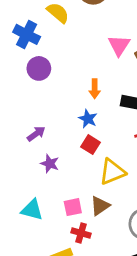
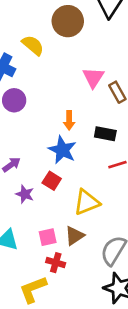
blue star: (88, 119) -> (62, 150), size x1.5
red square: (91, 145) -> (52, 181), moved

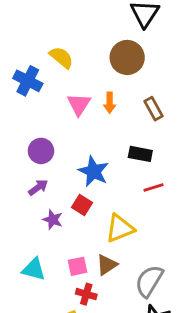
brown circle: (68, 21) -> (127, 57), moved
pink triangle: (93, 77) -> (79, 104), moved
purple circle: (14, 100) -> (41, 151), moved
orange arrow: (69, 120) -> (110, 103), moved

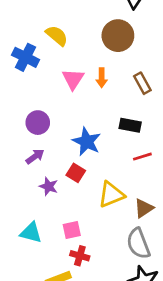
brown triangle: (107, 265) -> (144, 208), moved
gray semicircle: (149, 281) -> (138, 244), turned -52

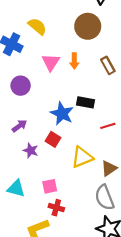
purple circle: (38, 123) -> (21, 86), moved
black rectangle: (130, 125) -> (85, 102), moved

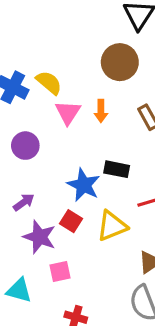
yellow semicircle: (37, 26) -> (49, 83), moved
purple star: (31, 151) -> (40, 237), size x1.5
yellow triangle: (82, 157) -> (112, 226), moved
pink square: (50, 186) -> (60, 272), moved

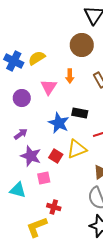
yellow semicircle: (49, 83) -> (37, 58), turned -72
pink triangle: (68, 113) -> (49, 87), moved
red square: (71, 221) -> (56, 156), moved

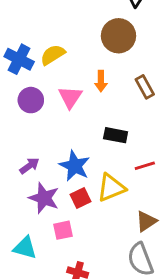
purple circle: (22, 98) -> (31, 100), moved
blue star: (59, 123) -> (75, 166), moved
red square: (56, 156) -> (80, 198), turned 32

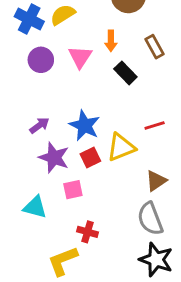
black rectangle: (116, 135) -> (125, 73), moved, turned 35

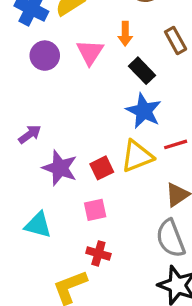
purple arrow: (39, 125) -> (30, 134), moved
blue star: (85, 125) -> (144, 111), moved
red line: (155, 125) -> (176, 144), moved
pink square: (73, 190) -> (95, 210), moved

